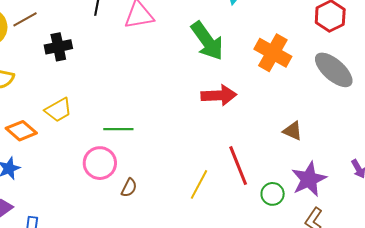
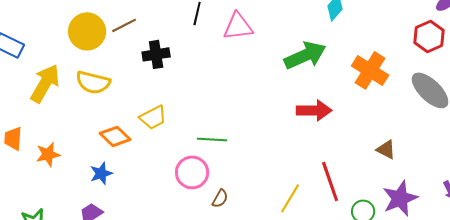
green arrow: (207, 41) -> (305, 55), turned -81

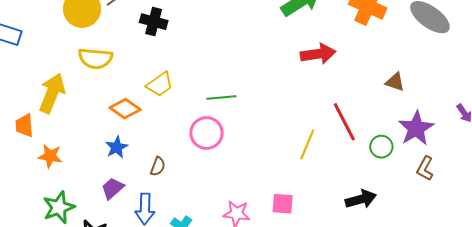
black cross: (156, 54) -> (154, 22), turned 32
yellow arrow: (45, 83) -> (52, 93), moved
orange star: (48, 154) -> (50, 156), moved, turned 30
brown semicircle: (220, 198) -> (158, 166), moved

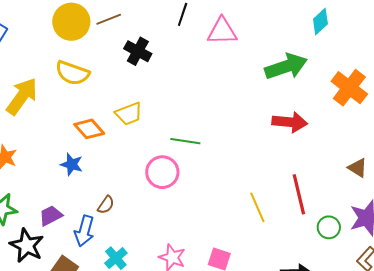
yellow line: (307, 144) -> (257, 207), turned -60
blue star: (117, 147) -> (72, 164), turned 30
brown semicircle: (158, 166) -> (106, 205), moved
purple trapezoid: (113, 188) -> (51, 216), moved

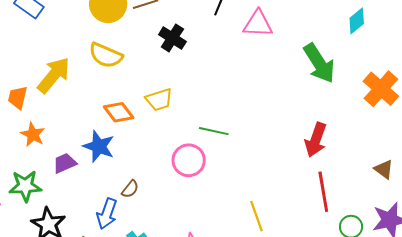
green arrow: (286, 67) -> (319, 63), turned 72
red arrow: (290, 122) -> (316, 140), moved, turned 100
blue star: (72, 164) -> (99, 146), size x1.4
yellow line: (257, 207) -> (256, 216), moved
purple trapezoid: (51, 216) -> (65, 163), moved

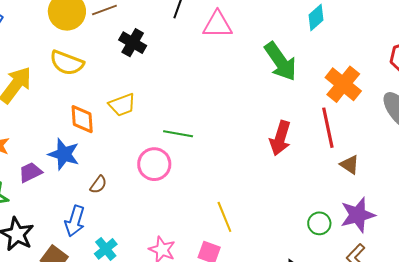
orange diamond: (119, 112) -> (82, 119), turned 36
brown semicircle: (130, 189) -> (98, 185), moved
red line: (323, 192) -> (328, 128), moved

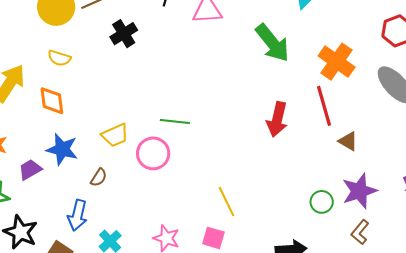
black cross: (133, 43) -> (124, 34), turned 32
yellow semicircle: (67, 63) -> (59, 58), size x0.7
yellow trapezoid: (122, 105) -> (115, 135), moved
orange diamond: (82, 119) -> (52, 101), moved

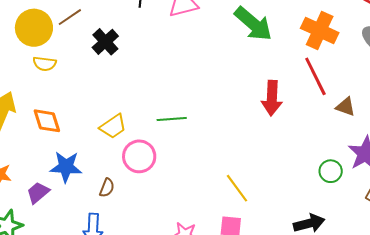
yellow semicircle: (59, 58) -> (45, 64), moved
yellow trapezoid: (115, 135) -> (113, 126), moved
pink circle: (153, 153) -> (139, 156), moved

